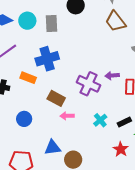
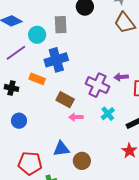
cyan circle: (27, 21) -> (37, 35), moved
blue circle: (24, 119) -> (19, 121), moved
cyan cross: (100, 120) -> (108, 114), moved

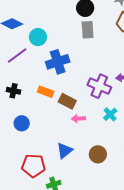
gray rectangle: (61, 25) -> (88, 30), moved
orange rectangle: (37, 79) -> (46, 92), moved
blue triangle: (61, 149) -> (65, 151), turned -30
brown circle: (82, 161) -> (98, 154), moved

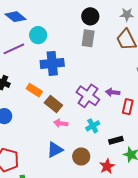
blue triangle: (65, 151) -> (55, 150), moved
brown circle: (98, 154) -> (81, 156), moved

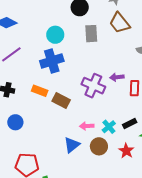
cyan circle: (38, 35) -> (55, 35), moved
gray rectangle: (88, 38) -> (91, 34), moved
pink arrow: (61, 123) -> (87, 126), moved
cyan cross: (93, 126) -> (109, 127), moved

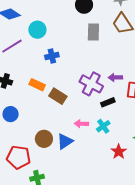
cyan circle: (55, 35) -> (37, 30), moved
blue cross: (52, 61) -> (52, 56), size x0.6
black rectangle: (130, 123) -> (108, 102), moved
brown circle: (99, 146) -> (44, 139), moved

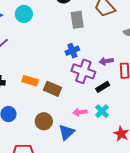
cyan circle: (37, 30) -> (24, 14), moved
blue cross: (52, 56) -> (72, 51), moved
brown circle: (44, 139) -> (44, 121), moved

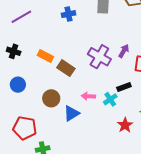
blue cross: (72, 51) -> (69, 14), moved
purple arrow: (106, 61) -> (124, 51), turned 120
black rectangle: (103, 87) -> (124, 87), moved

